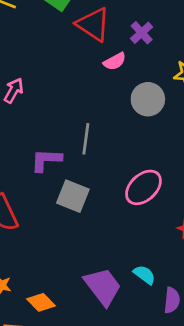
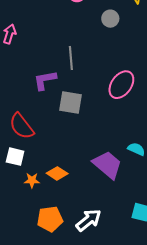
gray circle: (148, 99) -> (110, 19), size x0.7
orange diamond: (41, 302) -> (57, 173), moved

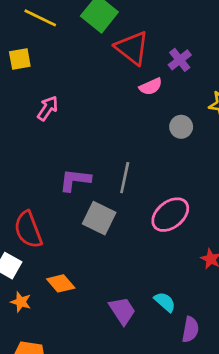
gray line: (71, 58) -> (125, 178), moved
purple trapezoid: (107, 165) -> (122, 311), size x0.7
orange diamond: (57, 173) -> (61, 283), moved

